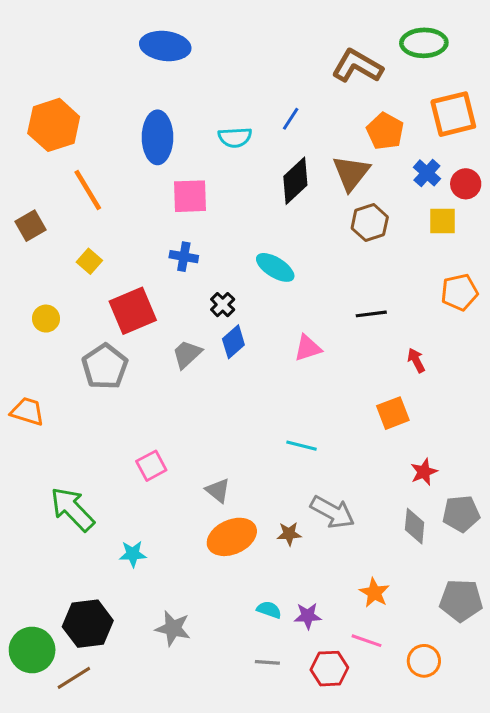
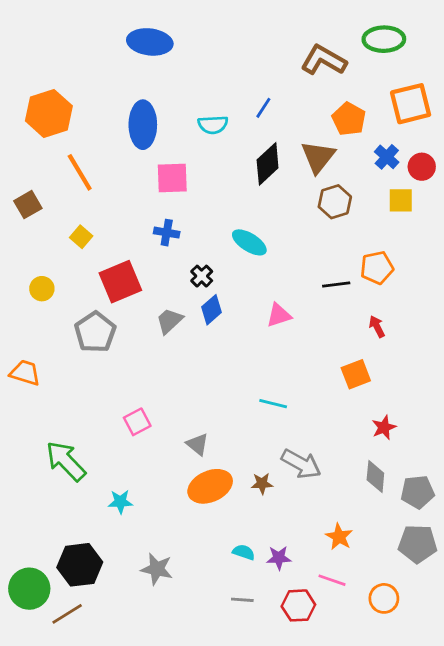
orange pentagon: (460, 292) -> (377, 268), moved
gray pentagon: (461, 514) -> (418, 492), moved

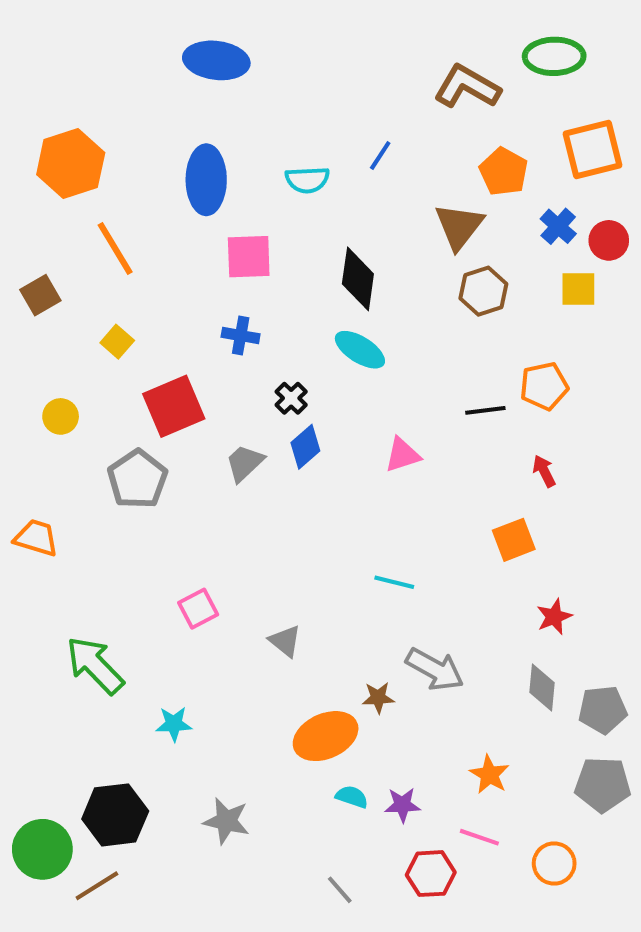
black diamond: (268, 164) -> (358, 279), moved, turned -39
orange ellipse: (210, 486) -> (326, 736), moved
gray line: (242, 600) -> (340, 890), moved, turned 45

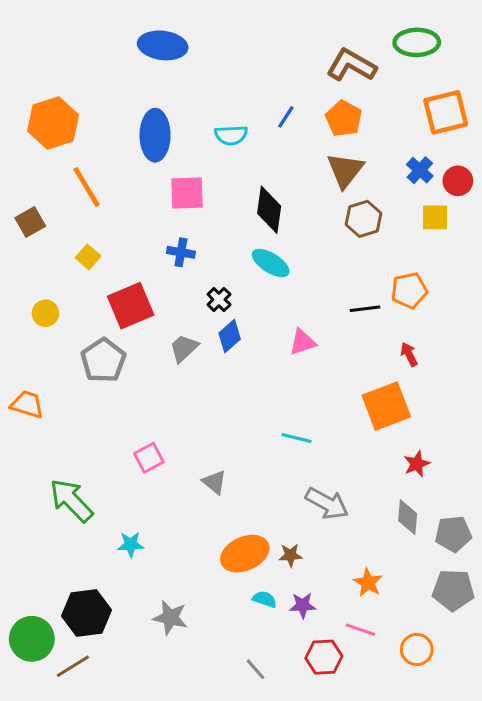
orange pentagon: (504, 172) -> (344, 118), moved
orange square: (514, 540) -> (386, 406), size x1.5
brown star: (378, 698) -> (290, 555), moved

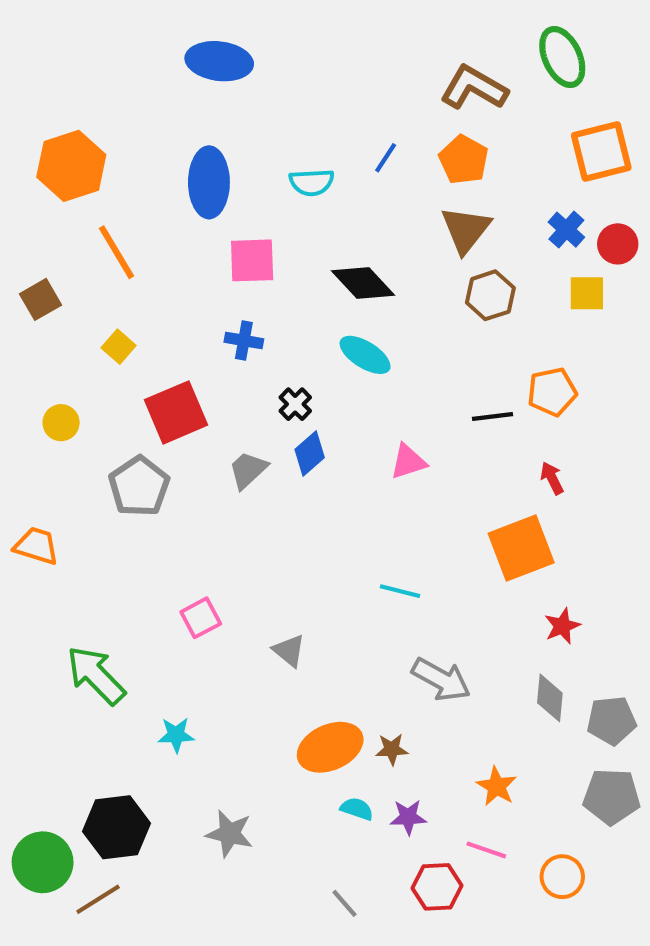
green ellipse: (417, 42) -> (562, 57), turned 66
black diamond: (269, 210) -> (363, 283), turned -51

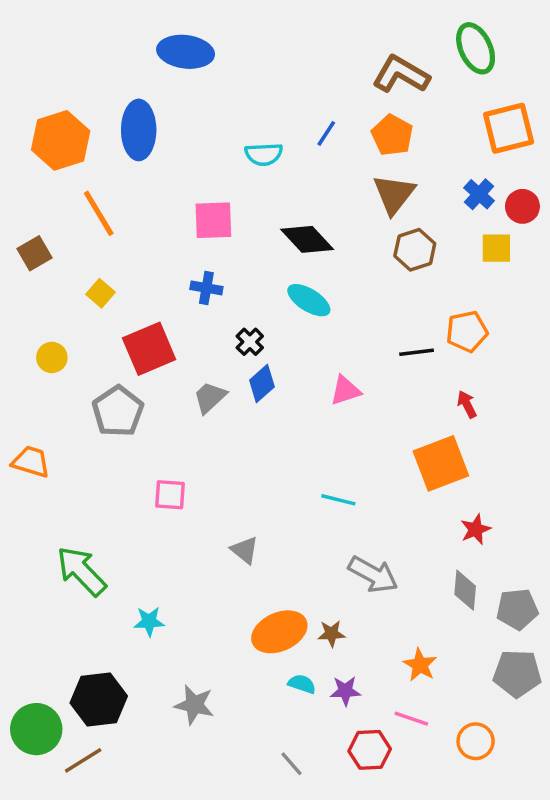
blue ellipse: (209, 182) -> (139, 130), moved
pink square: (201, 618) -> (170, 495), moved, turned 32

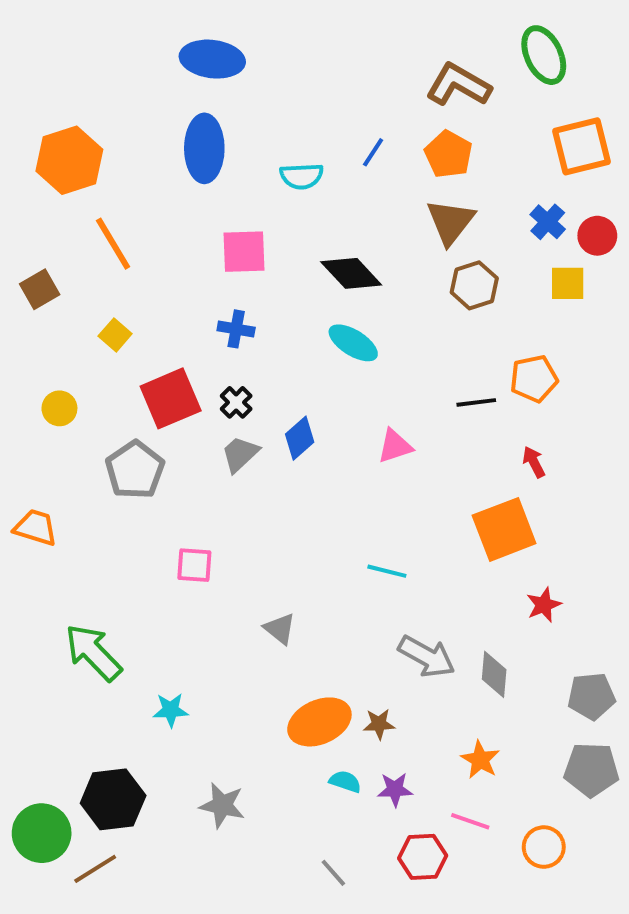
blue ellipse: (139, 130) -> (204, 148), moved
black cross: (250, 342) -> (236, 402), moved
gray diamond: (465, 590) -> (494, 674), moved

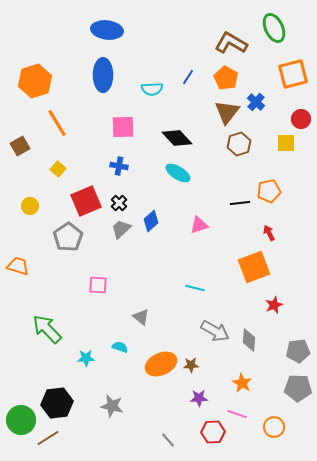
blue cross: (548, 222) -> (256, 102), moved
cyan semicircle: (345, 782) -> (120, 347), moved

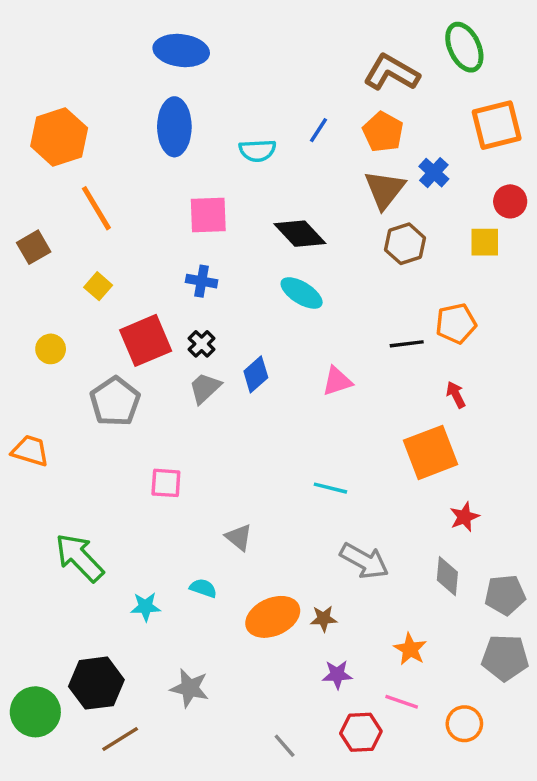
gray diamond: (249, 340) -> (447, 576), moved
brown line: (48, 438) -> (120, 739), moved

